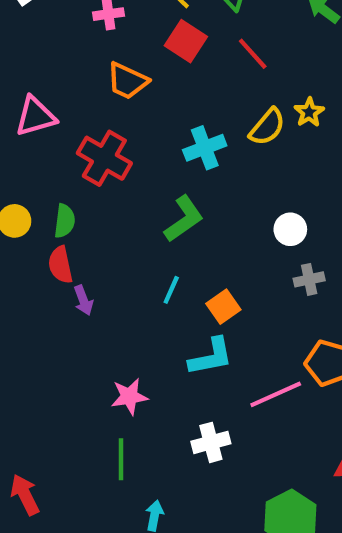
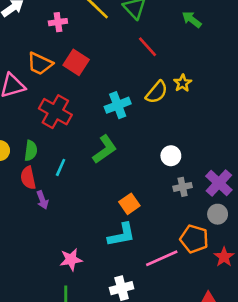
red square: (186, 41) -> (76, 62), moved
orange trapezoid: (127, 81) -> (40, 64), moved
cyan line: (171, 290) -> (61, 167), moved

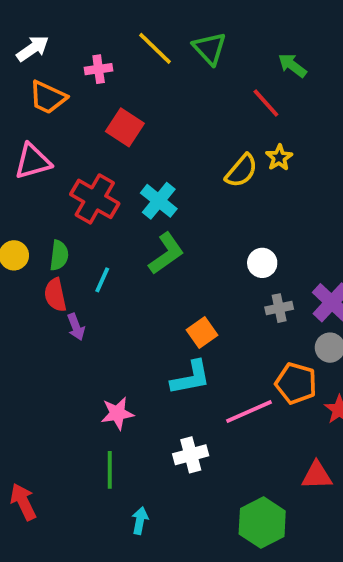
red line: (148, 47) -> (266, 103), moved
orange trapezoid: (40, 64) -> (48, 97), moved
cyan cross: (118, 105) -> (159, 201), moved, turned -30

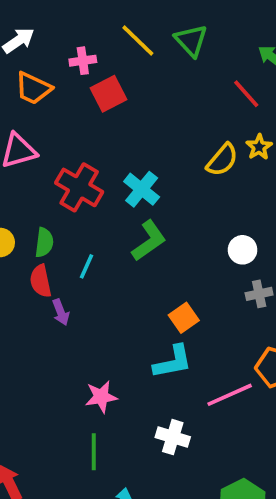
red square: (125, 127) -> (108, 94), moved, turned 30
white cross: (191, 455) -> (173, 437), turned 32

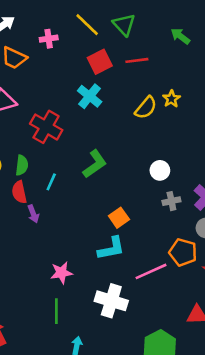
red square: (108, 94) -> (100, 62), moved
red line: (246, 94) -> (137, 60), moved, turned -55
cyan cross: (142, 189) -> (90, 96), moved
white cross: (173, 437) -> (111, 301), size x1.4

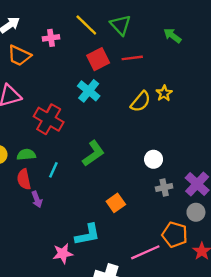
green semicircle: (22, 165) -> (26, 155), turned -102
cyan L-shape: (111, 248) -> (88, 235), moved

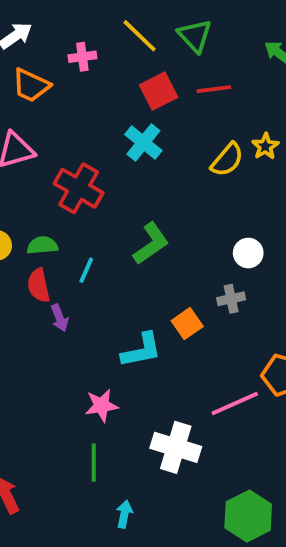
gray cross: (164, 188) -> (231, 299), moved
cyan L-shape: (88, 235) -> (141, 350), moved

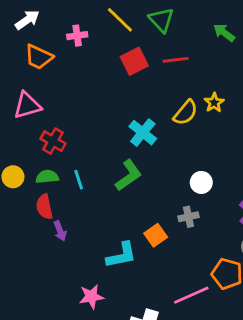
cyan cross: (143, 142) -> (143, 133), moved
red cross: (79, 188) -> (53, 141), moved, size x0.7
cyan line: (86, 270) -> (79, 180), moved, turned -42

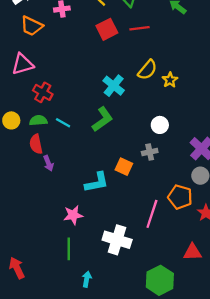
yellow star: (214, 103) -> (170, 80), moved
cyan line: (79, 180) -> (63, 123), turned -42
orange square: (156, 235) -> (124, 167), turned -30
pink line: (191, 295) -> (152, 214), turned -48

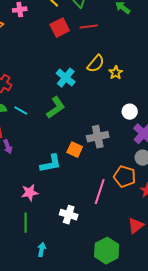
white circle: (160, 125) -> (130, 112), moved
gray cross: (150, 152) -> (98, 137), size x1.5
white cross: (117, 240) -> (69, 215), size x0.7
red triangle: (192, 252) -> (136, 226), turned -36

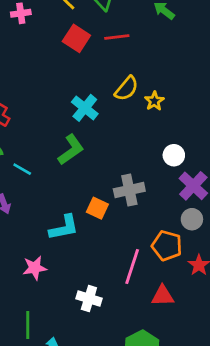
red square: (60, 28) -> (76, 38), turned -30
cyan line: (21, 111) -> (22, 169), moved
green line: (26, 223) -> (28, 325), moved
red triangle: (136, 226) -> (163, 296), moved, turned 36

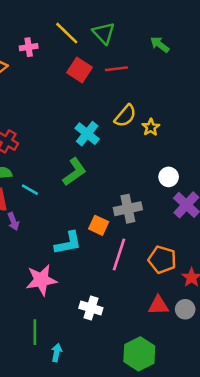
gray circle: (192, 219) -> (185, 309), moved
pink line: (132, 267) -> (119, 255), moved
pink star: (35, 268) -> (41, 280), size x1.4

